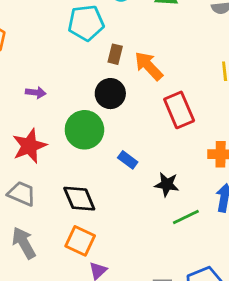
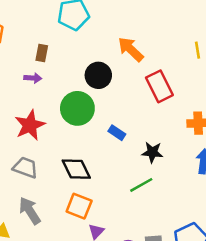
brown rectangle: (115, 54) -> (42, 53), moved
green line: (186, 217) -> (141, 185), moved

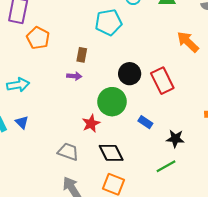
orange arrow: (131, 49) -> (188, 42), moved
red rectangle: (159, 86) -> (162, 81), moved
red star: (30, 125) -> (91, 123), moved, size x0.7

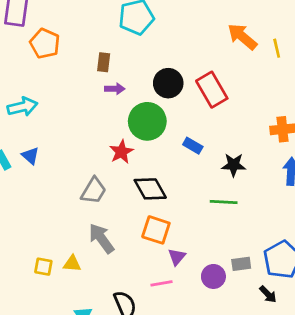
purple arrow: (74, 76) -> (115, 89), moved
gray trapezoid: (68, 152) -> (94, 191), turned 105
green line: (166, 166) -> (224, 202), turned 36

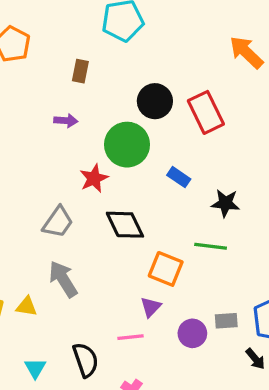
purple arrow: (115, 89) -> (66, 121), moved
orange square: (156, 230) -> (166, 269), moved

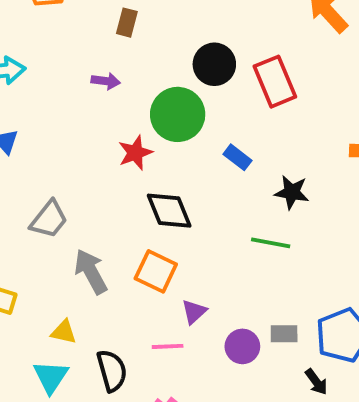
gray trapezoid: (58, 222) -> (49, 219), moved
orange square: (166, 269) -> (156, 271), moved
yellow triangle: (27, 306) -> (64, 332), moved
cyan triangle: (35, 368) -> (51, 377), size x1.4

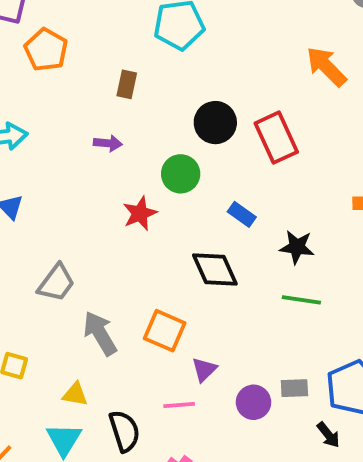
green circle: (178, 114) -> (181, 174), size x0.7
black diamond: (169, 211) -> (215, 269), moved
green line: (271, 243) -> (301, 300), moved

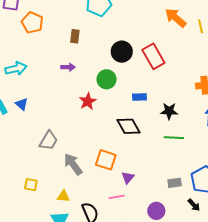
blue rectangle: (242, 214) -> (140, 97), turned -32
purple circle: (253, 402) -> (156, 211), moved

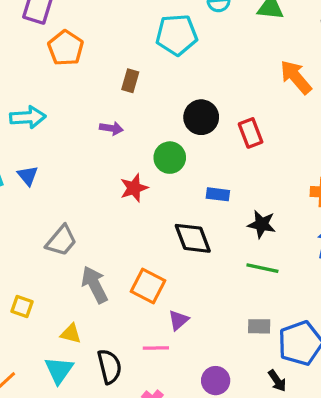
red rectangle: (153, 56) -> (251, 133), size x0.7
gray rectangle: (175, 183) -> (259, 326), moved

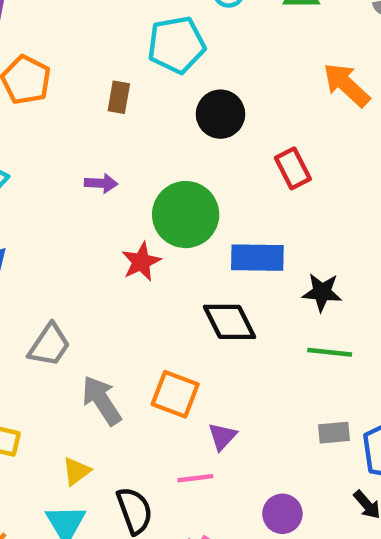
brown rectangle: (130, 81) -> (119, 97), moved
black circle: (201, 117) -> (220, 114), moved
green circle: (170, 158) -> (186, 215), size x1.5
blue rectangle: (218, 194) -> (257, 258), size x1.6
yellow triangle: (71, 334) -> (76, 471), turned -45

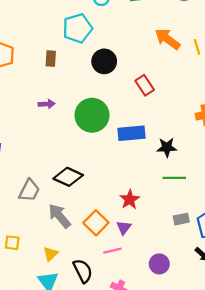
red star: (141, 262) -> (130, 199), moved
black diamond: (229, 322) -> (68, 177), moved, turned -32
orange square: (175, 394) -> (96, 223), moved, turned 30

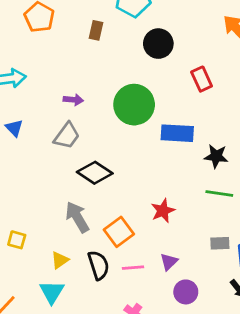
purple arrow: (47, 104) -> (73, 100), moved
gray trapezoid: (29, 190) -> (67, 136), moved
purple triangle: (124, 228) -> (169, 262), moved
black semicircle: (83, 271) -> (98, 265), moved

